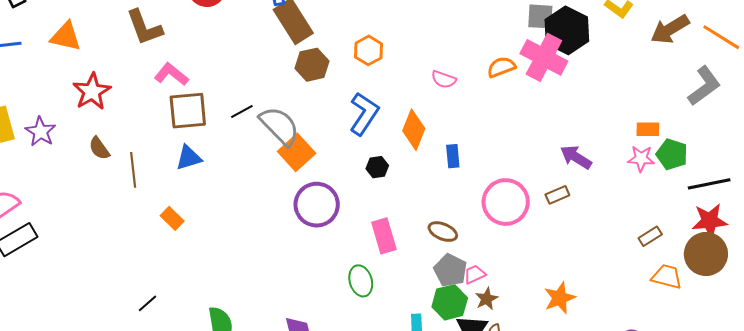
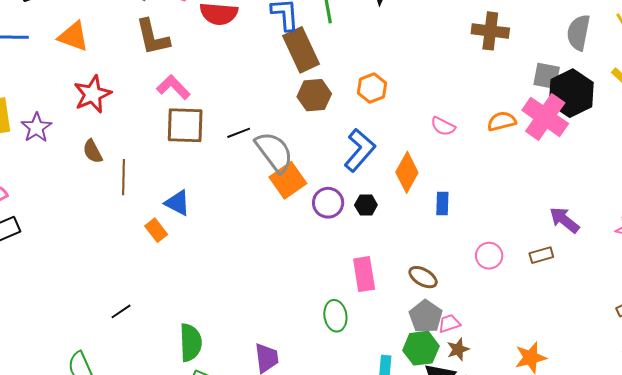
blue triangle: (189, 158) -> (177, 203), moved, turned 36
pink circle: (506, 202) -> (489, 256), size x0.6
purple circle: (317, 205) -> (328, 203), moved, size x0.7

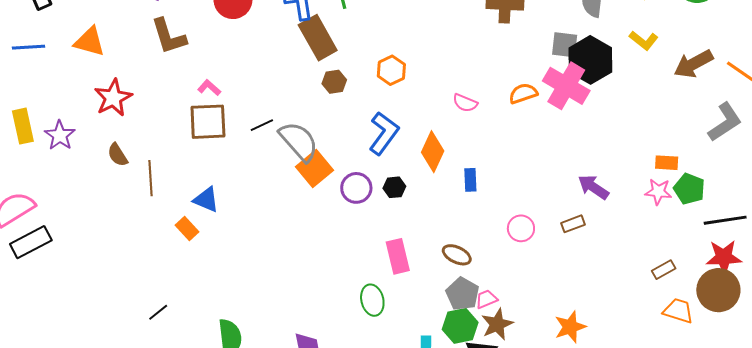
pink L-shape: (173, 87) -> (209, 88), moved, size x0.7
brown hexagon: (314, 95) -> (334, 82), size x0.7
brown star: (458, 349) -> (497, 324), size x1.4

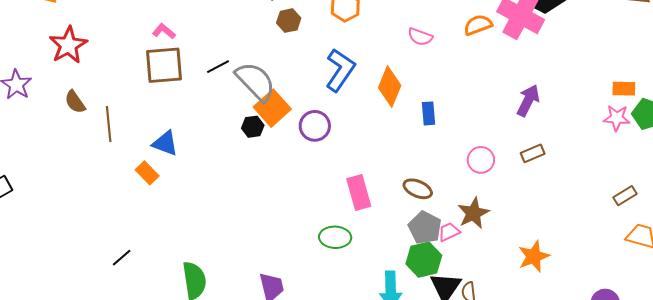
black hexagon: (394, 187) -> (253, 127), moved
purple arrow: (593, 187) -> (528, 100), moved, turned 84
green ellipse: (372, 300) -> (335, 237), turned -72
brown star: (497, 324) -> (473, 213), moved

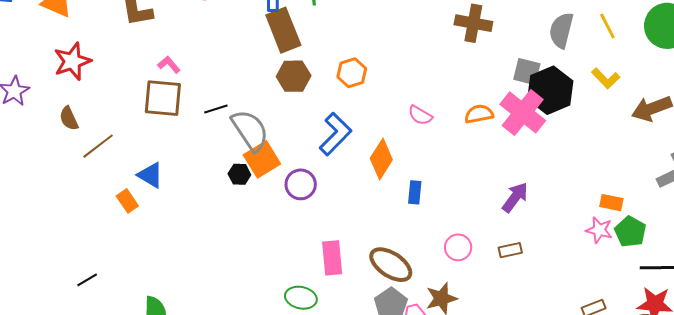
brown hexagon: (289, 21) -> (294, 76), size x1.4
brown line: (109, 124) -> (98, 146), turned 48
brown ellipse: (418, 189) -> (391, 265), size x1.5

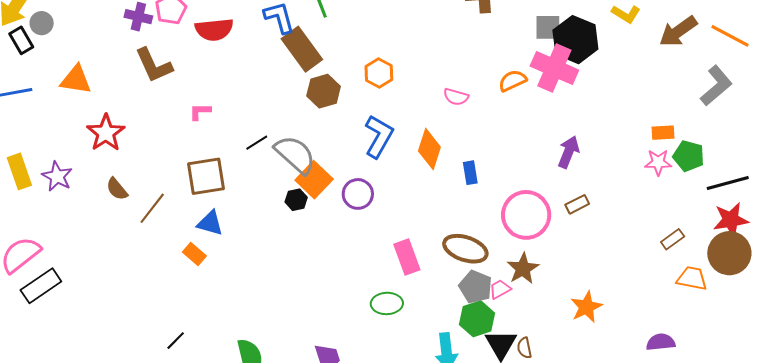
pink L-shape: (169, 65) -> (200, 112), turned -35
brown square: (163, 98) -> (206, 176), moved
pink circle: (458, 247) -> (526, 215), size x1.8

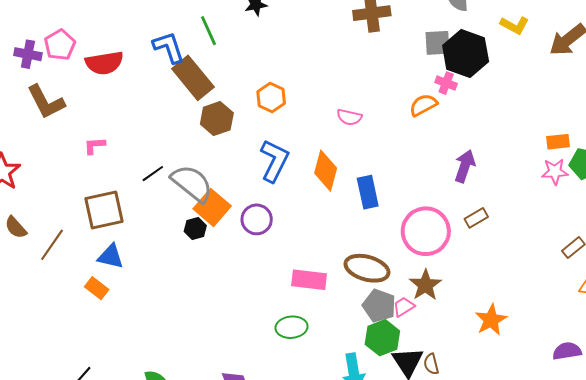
pink cross: (554, 68) -> (446, 83), size x0.5
orange semicircle: (512, 81) -> (423, 105), moved
blue rectangle: (470, 173) -> (368, 192), size x1.4
pink rectangle: (407, 257) -> (309, 280), turned -60

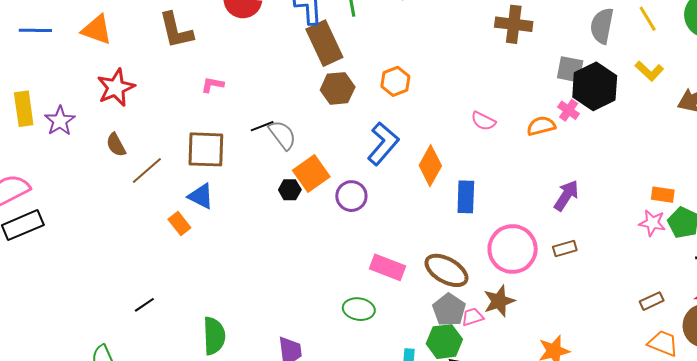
pink semicircle: (349, 117) -> (483, 121), moved
gray semicircle: (192, 183) -> (282, 135), moved, size x0.7

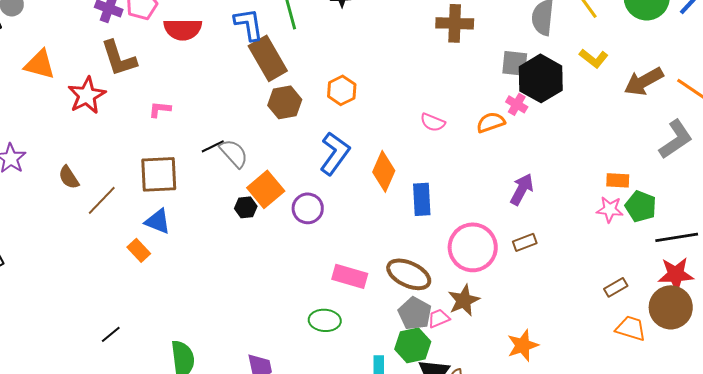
red star: (116, 88) -> (87, 95), moved

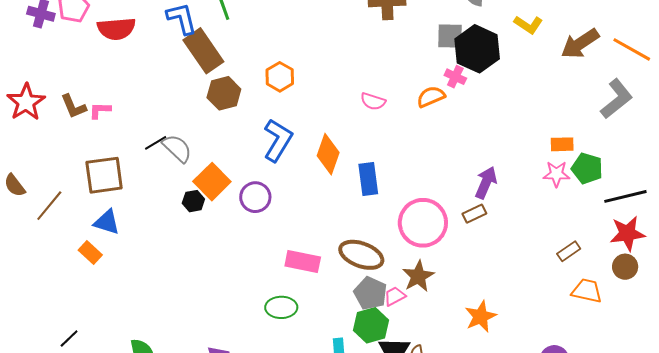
brown L-shape: (119, 58) -> (73, 106), moved, size x0.7
purple arrow: (522, 189) -> (486, 183), moved
brown circle: (671, 307) -> (625, 267), size x0.6

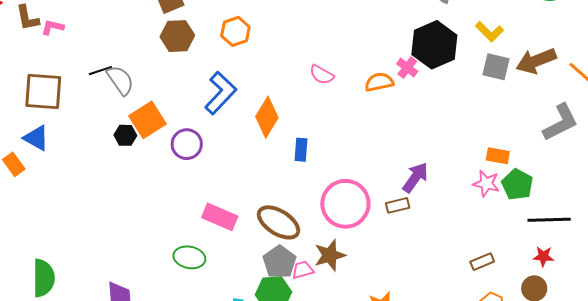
gray square: (450, 36) -> (496, 67), moved
blue rectangle: (368, 179) -> (301, 150), size x0.7
red star: (627, 233) -> (543, 256), size x0.6

